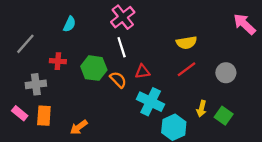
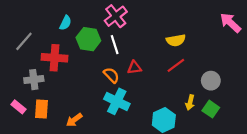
red cross: (58, 61) -> (55, 58), size x1.6
green hexagon: (94, 68) -> (88, 39), moved
gray circle: (226, 73) -> (211, 81), moved
cyan cross: (151, 102) -> (117, 101), moved

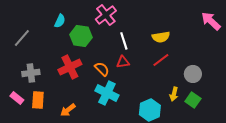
white line: (115, 45) -> (124, 41), moved
red cross: (55, 58) -> (70, 67), moved, turned -30

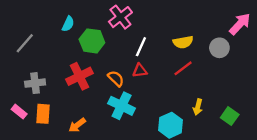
pink arrow: (211, 21) -> (240, 24), turned 90
white line: (124, 41) -> (141, 47), turned 42
gray circle: (193, 74) -> (219, 48), moved
green square: (193, 100) -> (230, 116), moved

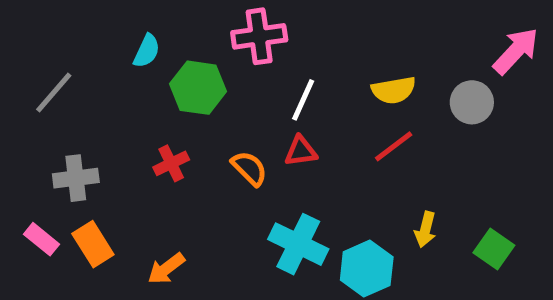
pink cross: (120, 17) -> (259, 36), turned 30
red cross: (79, 76) -> (171, 163), size x0.6
cyan cross: (122, 106) -> (298, 244), moved
orange rectangle: (43, 114) -> (93, 244), turned -36

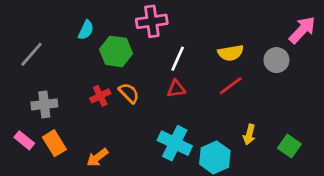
orange semicircle: (249, 168) -> (129, 93), moved

